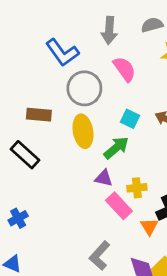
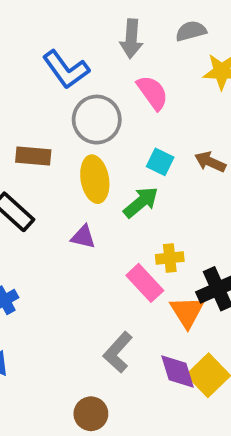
purple triangle: (104, 178) -> (83, 237), moved
orange triangle: (149, 226) -> (187, 312), size x1.4

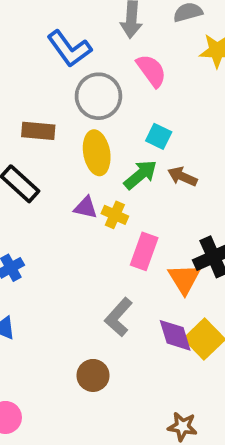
brown arrow: (210, 162) -> (182, 176), moved
yellow cross: (170, 258) -> (115, 215), moved, turned 30
pink rectangle: (145, 283) -> (144, 251), turned 63

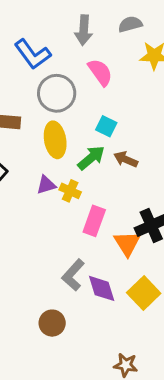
purple triangle: (86, 208) -> (46, 185), turned -30
purple diamond: (175, 335) -> (102, 288), moved

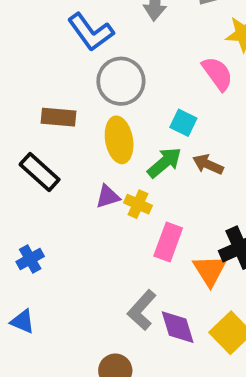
pink semicircle: (100, 72) -> (217, 74), moved

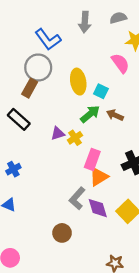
gray circle: (121, 81) -> (38, 68), moved
brown rectangle: (59, 117) -> (30, 88), turned -66
yellow ellipse: (119, 140) -> (78, 82), moved
yellow cross: (138, 204) -> (75, 138), turned 32
orange triangle: (210, 270) -> (99, 177), moved, turned 30

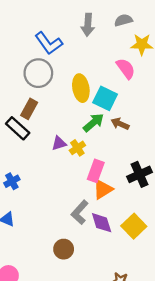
brown rectangle: (30, 88) -> (29, 109), moved
cyan square: (101, 91) -> (105, 98), size x1.5

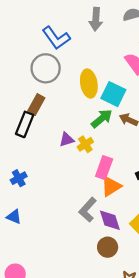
black rectangle: (18, 128) -> (25, 124), turned 70
brown circle: (64, 249) -> (108, 247), moved

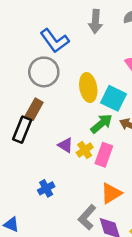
purple triangle: (67, 140) -> (65, 145), turned 49
pink rectangle: (104, 168) -> (104, 155), moved
blue cross: (19, 178) -> (46, 188), moved

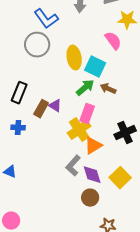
brown rectangle: (34, 109) -> (41, 109), moved
yellow cross: (85, 150) -> (79, 130), moved, size x1.6
blue cross: (46, 188) -> (18, 128), moved, turned 32

